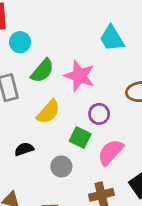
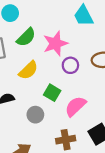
pink star: (79, 76) -> (55, 43), turned 30
purple circle: (99, 114) -> (70, 65), moved

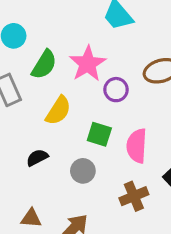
pink semicircle: (75, 106) -> (137, 146), turned -30

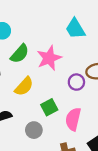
purple circle: (116, 90) -> (76, 82), moved
green square: (99, 134) -> (49, 107), turned 35

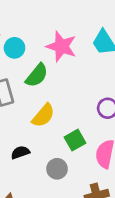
pink star: (49, 58) -> (61, 46), moved, turned -30

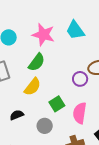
green semicircle: (37, 75) -> (37, 62), moved

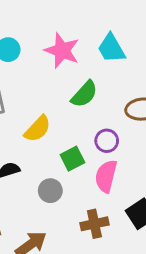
green semicircle: (37, 62) -> (84, 94), moved
purple circle: (80, 79) -> (107, 141), moved

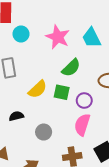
green square: (72, 159) -> (62, 92), moved, turned 35

